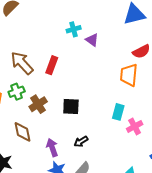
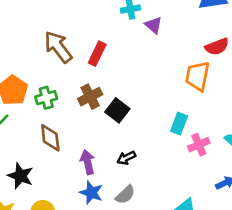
green cross: (17, 92) -> (46, 98), moved
brown cross: (38, 104) -> (90, 97), moved
black square: (71, 106) -> (117, 110), turned 30

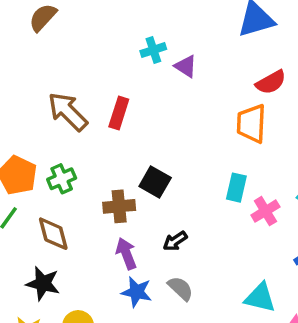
brown cross: (90, 97) -> (119, 206), moved, turned 30
brown diamond: (50, 138) -> (53, 234), moved
gray semicircle: (125, 195) -> (181, 288), turned -85

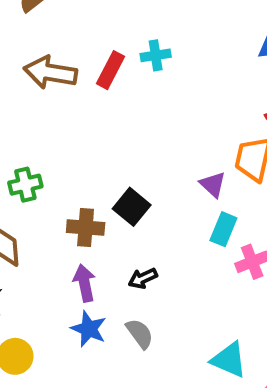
purple triangle: (186, 66) -> (213, 185), moved
brown arrow: (68, 112) -> (50, 72), moved, turned -45
red rectangle: (119, 113) -> (110, 70), moved

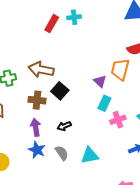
brown arrow: (50, 72) -> (41, 69), moved
cyan triangle: (229, 360) -> (90, 156), moved, turned -36

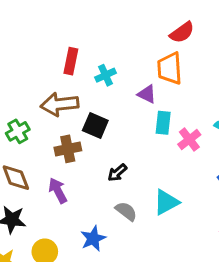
cyan cross: (74, 17) -> (106, 75), moved
red rectangle: (52, 24) -> (71, 61), moved
purple arrow: (36, 127) -> (58, 191), moved
blue star: (37, 150) -> (93, 238), moved, turned -30

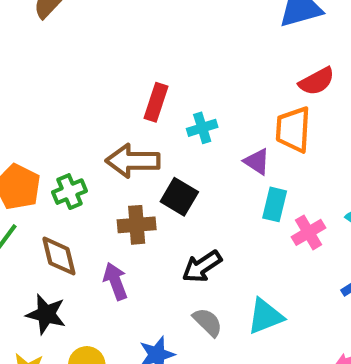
black arrow: (117, 173) -> (202, 266), size x1.4

